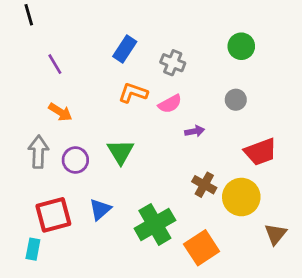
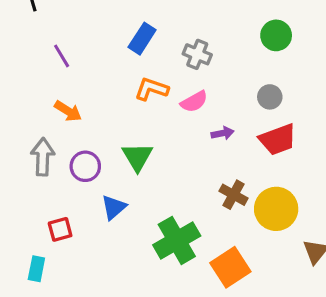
red trapezoid: (260, 152) -> (278, 139), moved
blue triangle: (100, 209) -> (114, 207), moved
red square: (53, 215) -> (60, 229), size x0.6

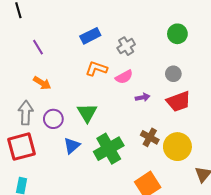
blue rectangle: (142, 39) -> (90, 36), turned 30
gray cross: (197, 54) -> (126, 46), turned 36
red square: (60, 229) -> (22, 147), moved, size x1.8
green cross: (177, 240) -> (109, 149), moved

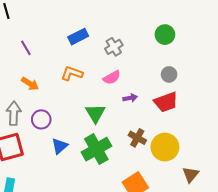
orange L-shape: (96, 69) -> (72, 73), moved
gray circle: (173, 74) -> (169, 74), moved
green triangle: (87, 113) -> (95, 113), moved

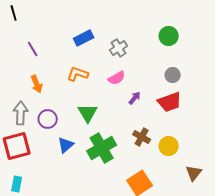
orange arrow: (30, 84) -> (37, 84), turned 36
purple arrow: (130, 98) -> (135, 98), turned -40
green triangle: (95, 113) -> (88, 113), moved
yellow circle: (165, 147) -> (169, 146), size x0.7

